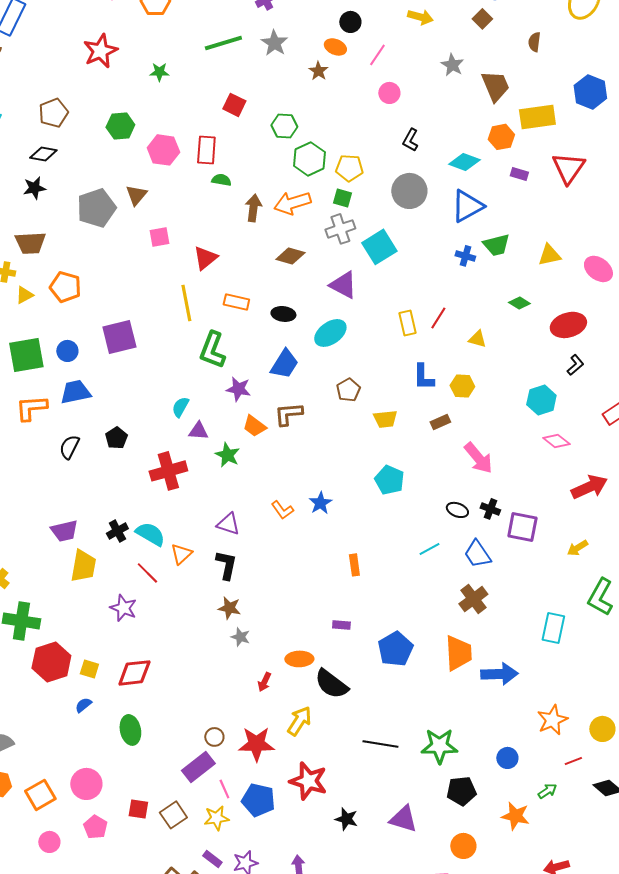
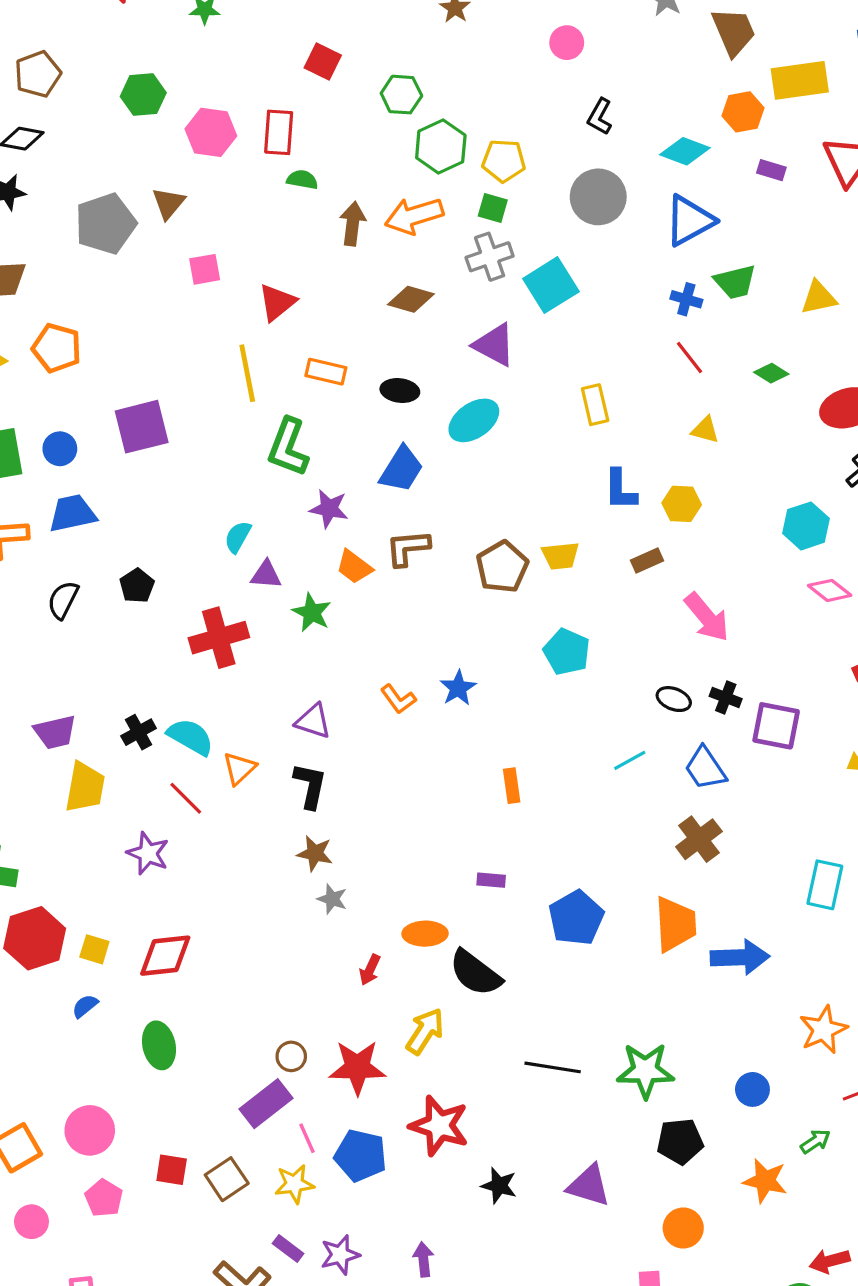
red line: (438, 318) -> (689, 357), moved, turned -70
brown pentagon: (348, 390) -> (502, 567), moved, size x1.4

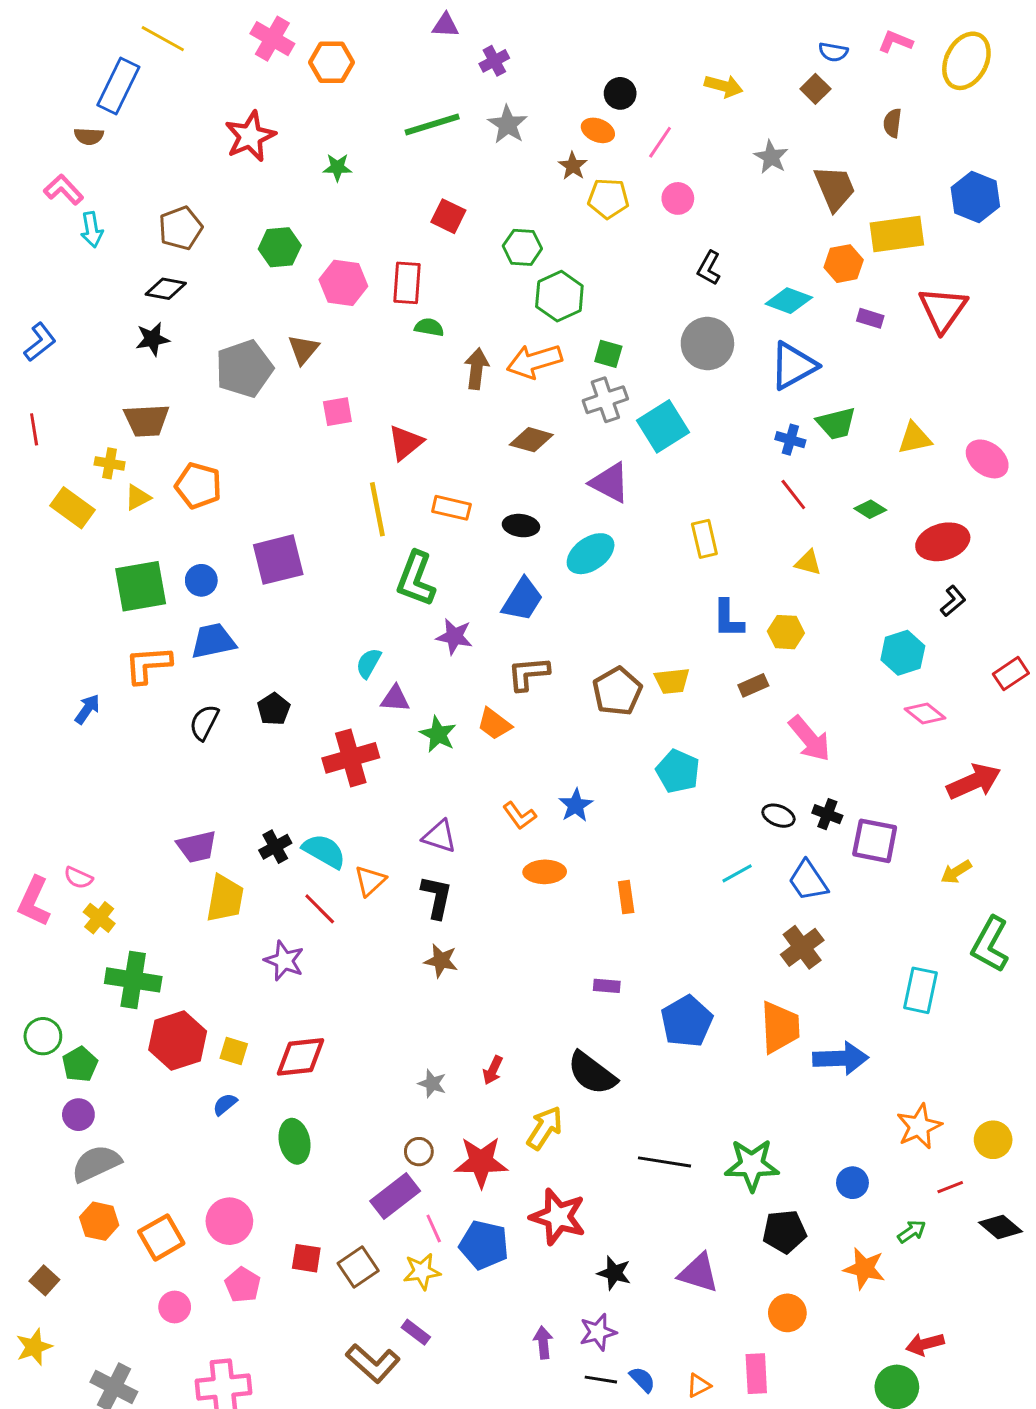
yellow pentagon: (504, 161) -> (608, 198), moved
orange trapezoid: (354, 567) -> (494, 724), moved
gray star: (332, 899) -> (432, 1084), moved
orange ellipse: (425, 934) -> (545, 872), moved
purple star: (340, 1255) -> (598, 1332), moved

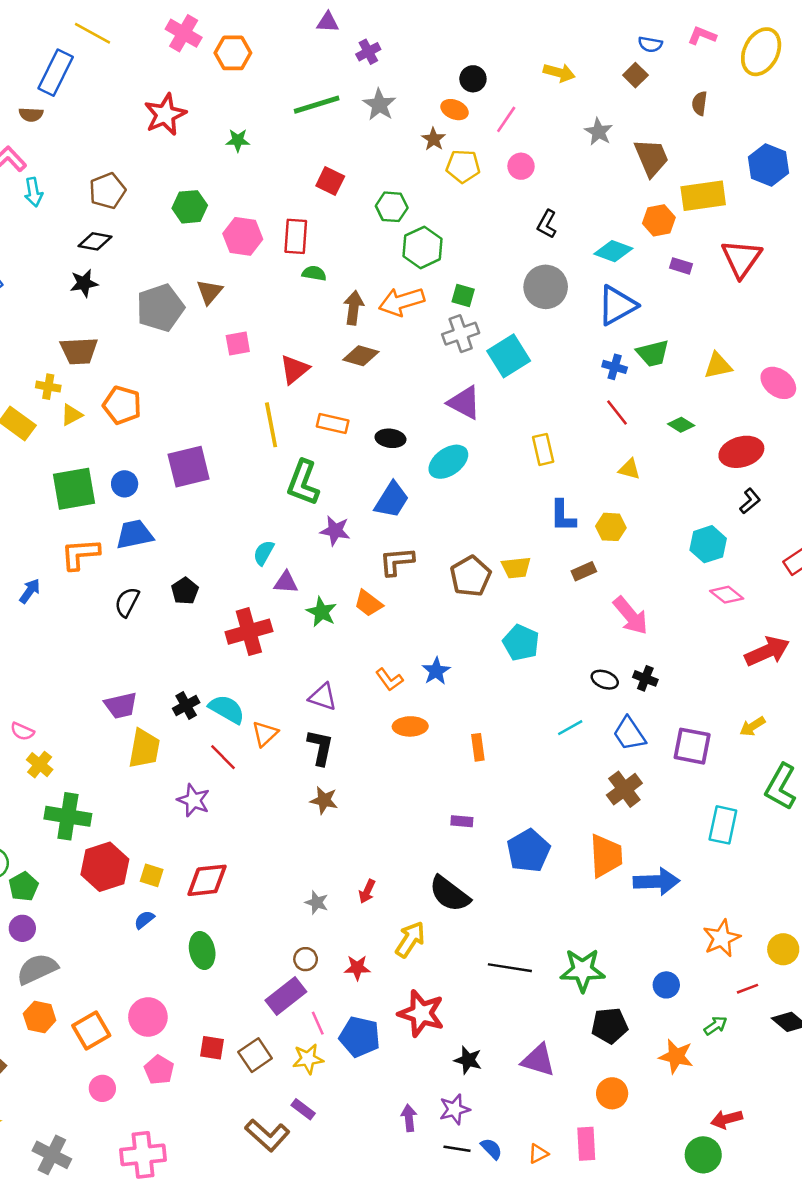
brown diamond: (531, 440) -> (361, 356), moved
purple square: (875, 841) -> (692, 746), moved
red star: (481, 1162) -> (357, 968), size x0.6

